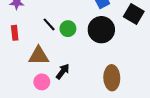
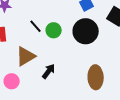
brown triangle: (39, 56) -> (26, 56), turned -30
pink circle: (42, 82) -> (12, 81), moved

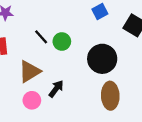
black circle: (86, 31) -> (102, 59), moved
pink circle: (12, 81) -> (32, 100), moved

